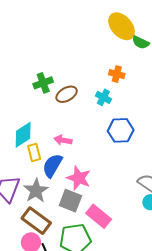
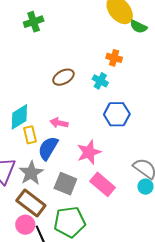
green cross: (43, 83) -> (34, 22), moved
pink star: (79, 178) -> (89, 152), moved, turned 30
pink rectangle: (99, 216) -> (103, 184), moved

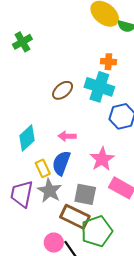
cyan cross: (100, 81) -> (99, 87), size x1.8
yellow rectangle: (30, 135) -> (43, 168), moved
brown rectangle: (31, 203) -> (75, 217), moved

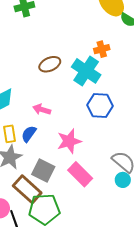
orange cross: (108, 62) -> (102, 49), turned -35
blue semicircle: (61, 163) -> (29, 134), size x0.7

